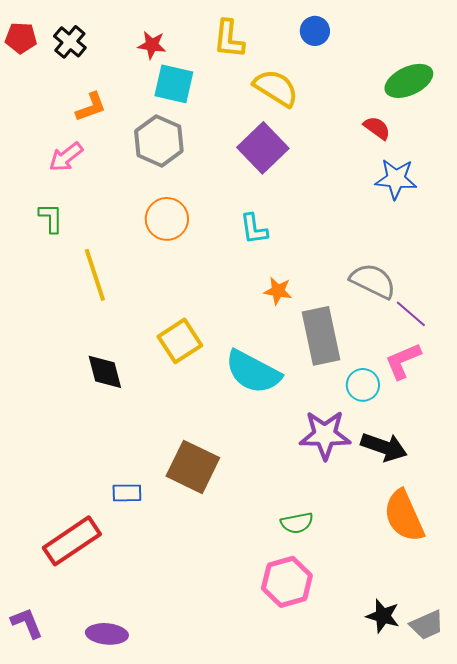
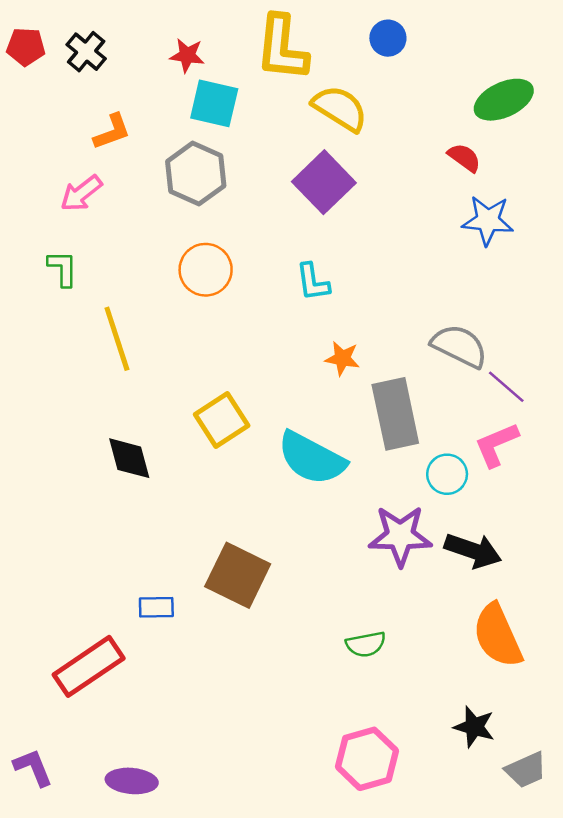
yellow L-shape: (229, 39) -> (282, 48), size x1.4
pink hexagon: (287, 582) -> (367, 759), moved
black star: (383, 616) -> (474, 727), moved

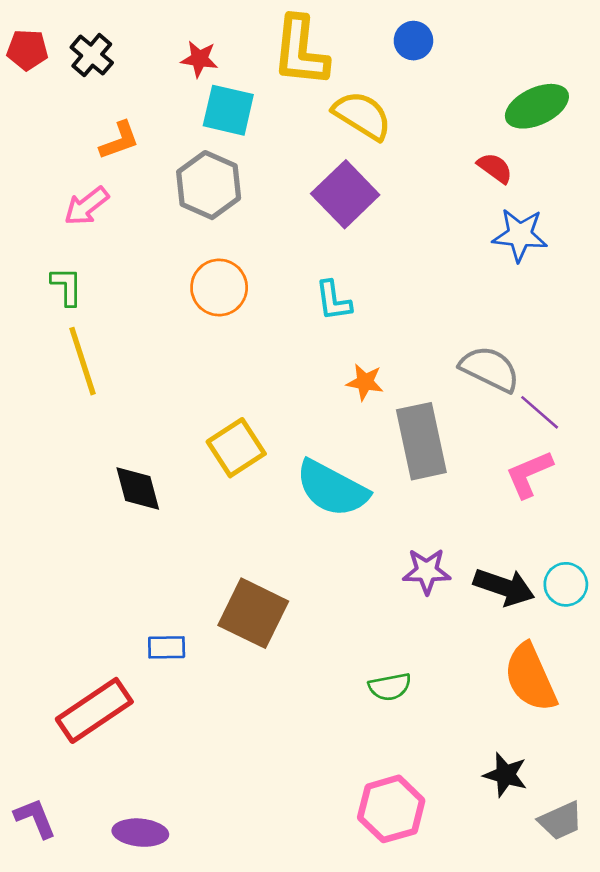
yellow line: (117, 339) -> (83, 361), moved
cyan circle: (447, 474) -> (566, 584), moved
purple star: (400, 536) -> (427, 571), size x0.7

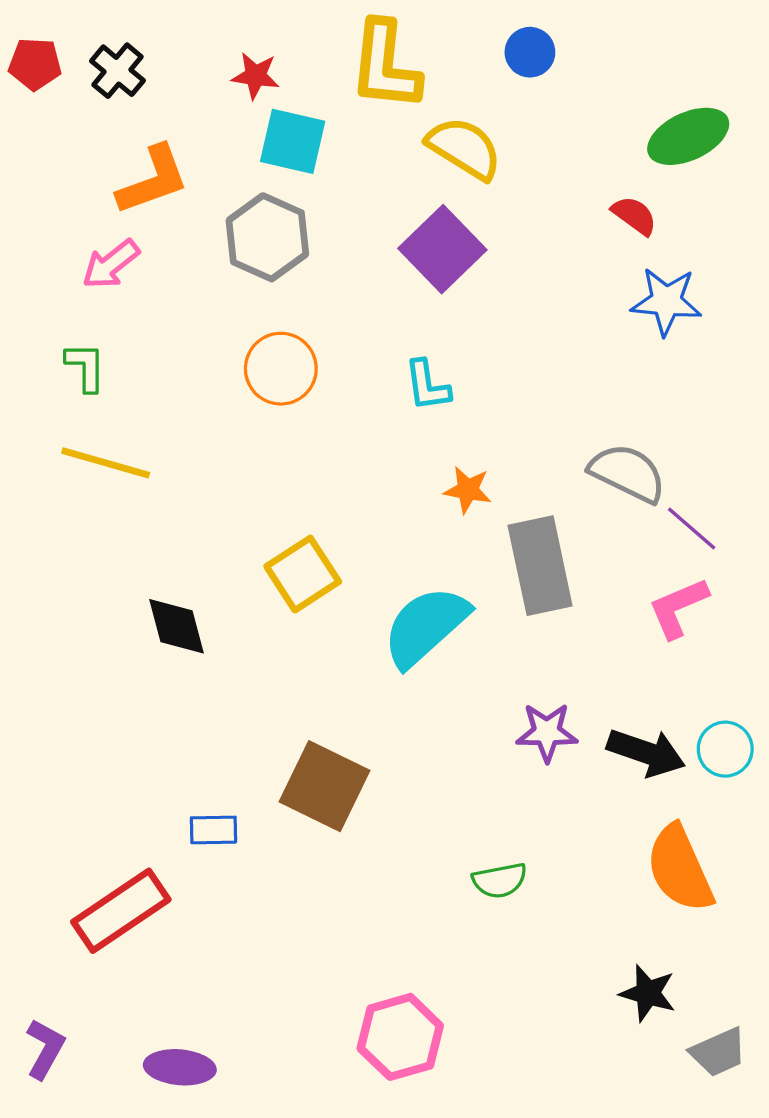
orange L-shape: (119, 140) -> (153, 180), size x1.4
yellow line: (83, 361) -> (106, 463), turned -56
cyan semicircle: (332, 488) -> (426, 626), turned 110
pink hexagon: (391, 809) -> (400, 1037), moved
purple L-shape: (35, 818) -> (45, 1049), turned 51

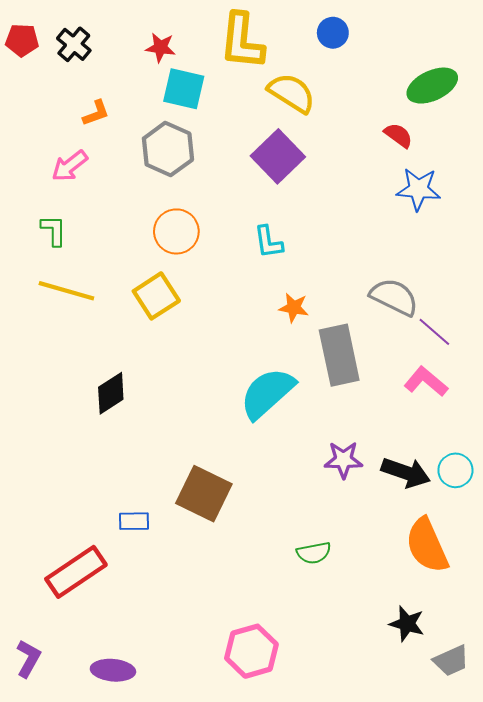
orange L-shape: (153, 180) -> (96, 113), size x0.6
yellow square: (303, 574) -> (156, 296), moved
pink L-shape: (678, 608) -> (426, 382), turned 63
black diamond: (176, 626) -> (111, 393), turned 72

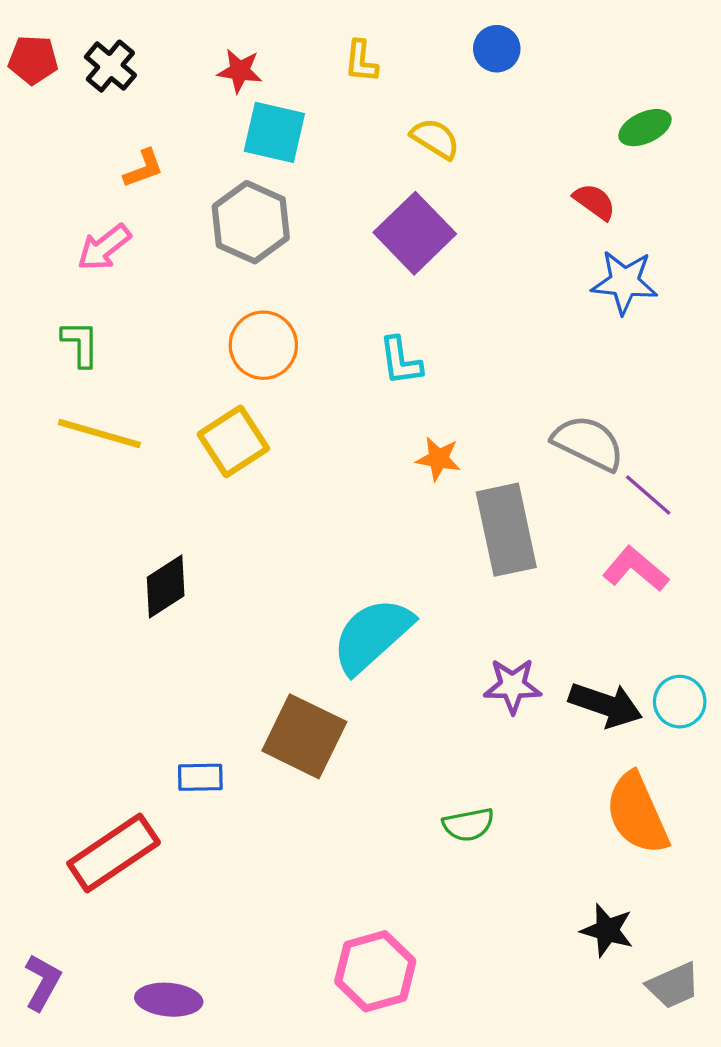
yellow L-shape: (242, 41) -> (361, 61), size x0.5
green ellipse: (432, 86) -> (645, 128), size x0.7
yellow semicircle: (292, 93) -> (435, 139), size x0.7
cyan semicircle: (267, 393) -> (372, 635), moved

